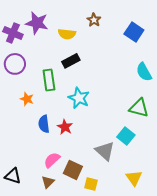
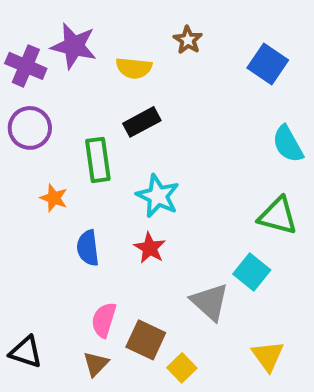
red star: (65, 127) -> (150, 248), moved
pink semicircle: (52, 160) -> (104, 320), turned -30
yellow square: (91, 184) -> (182, 368), turned 32

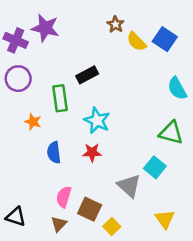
yellow semicircle: (134, 68) -> (136, 42), moved, turned 40
red star: (150, 248) -> (92, 152), turned -30

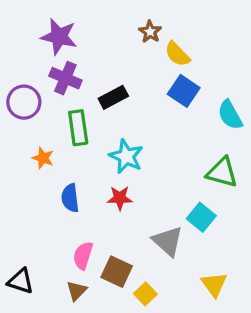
blue square: (165, 39) -> (184, 91), moved
purple cross: (16, 40) -> (65, 78), moved

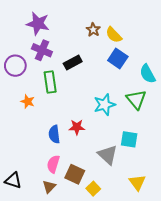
brown star: (150, 32) -> (93, 30), moved
cyan star: (126, 156) -> (104, 105), moved, turned 30
green triangle: (222, 172) -> (136, 99), moved, turned 35
blue semicircle: (70, 198) -> (54, 134), moved
cyan square: (201, 217) -> (129, 139), turned -30

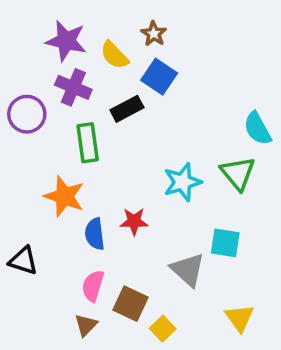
brown star: (93, 30) -> (154, 34), moved
yellow semicircle: (114, 35) -> (114, 55), moved
blue square: (118, 58) -> (159, 77), moved
orange star: (28, 101) -> (64, 196), moved, size x1.6
black triangle: (13, 180) -> (23, 261), moved

